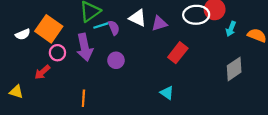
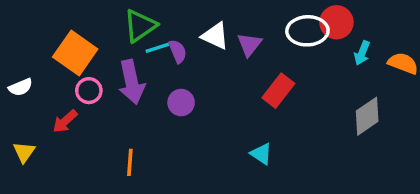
purple triangle: (159, 23) -> (249, 44), turned -35
white semicircle: (23, 34) -> (21, 87), moved
yellow triangle: (16, 92) -> (24, 152), turned 48

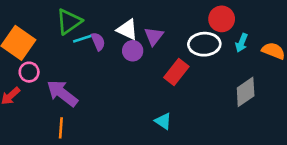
white ellipse: (307, 31) -> (204, 44), moved
purple arrow: (132, 82) -> (62, 93), moved, turned 140
purple circle: (181, 103) -> (133, 51), moved

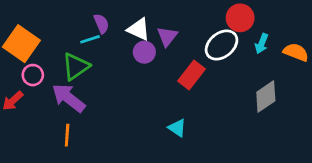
green triangle: (69, 22) -> (76, 66), moved
purple semicircle: (98, 41) -> (101, 24), moved
white ellipse: (204, 44) -> (222, 45), turned -36

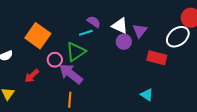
purple semicircle: (101, 24) -> (94, 22), turned -32
pink circle: (33, 75) -> (55, 60), moved
red rectangle: (192, 75) -> (157, 58), turned 66

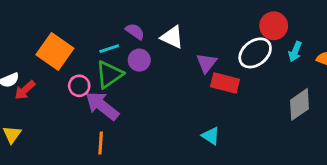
purple triangle: (140, 31) -> (206, 63), moved
cyan line: (86, 33) -> (109, 49), moved
purple circle: (124, 42) -> (139, 60), moved
red arrow: (32, 76) -> (25, 90), moved

